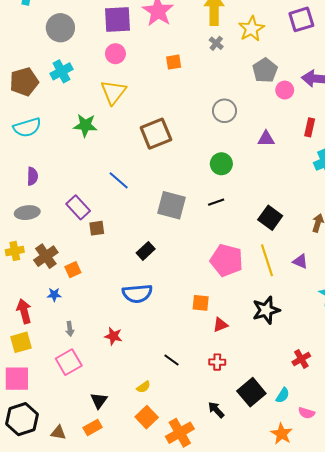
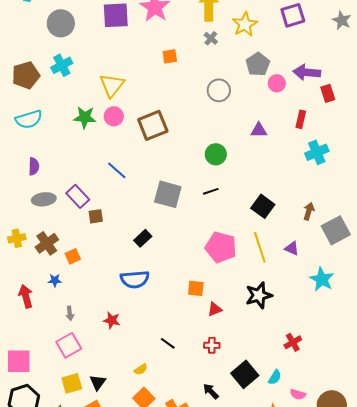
pink circle: (115, 54) -> (114, 116), moved
gray circle: (224, 111) -> (219, 90), moved
gray ellipse: (27, 213) -> (44, 199), moved
yellow square: (21, 342) -> (72, 383), moved

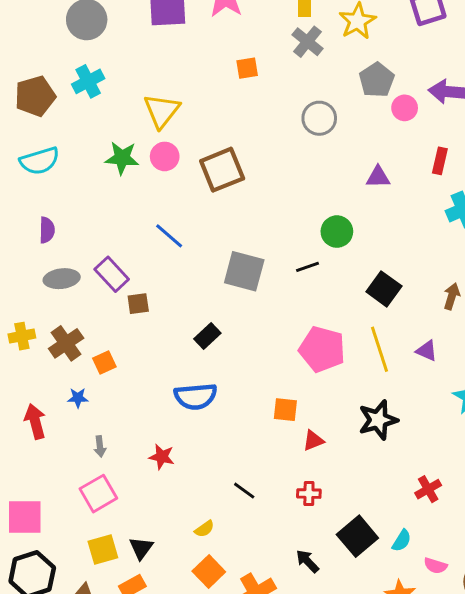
gray cross: (211, 38) -> (307, 42), size x1.5
green circle: (216, 154) -> (337, 232), moved

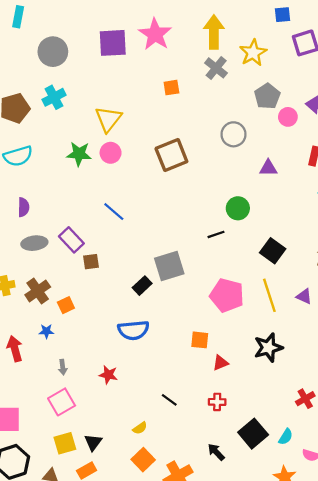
gray circle: (319, 118) -> (233, 134), moved
brown square: (222, 170) -> (171, 155), moved
gray square: (244, 271) -> (169, 266), moved, turned -32

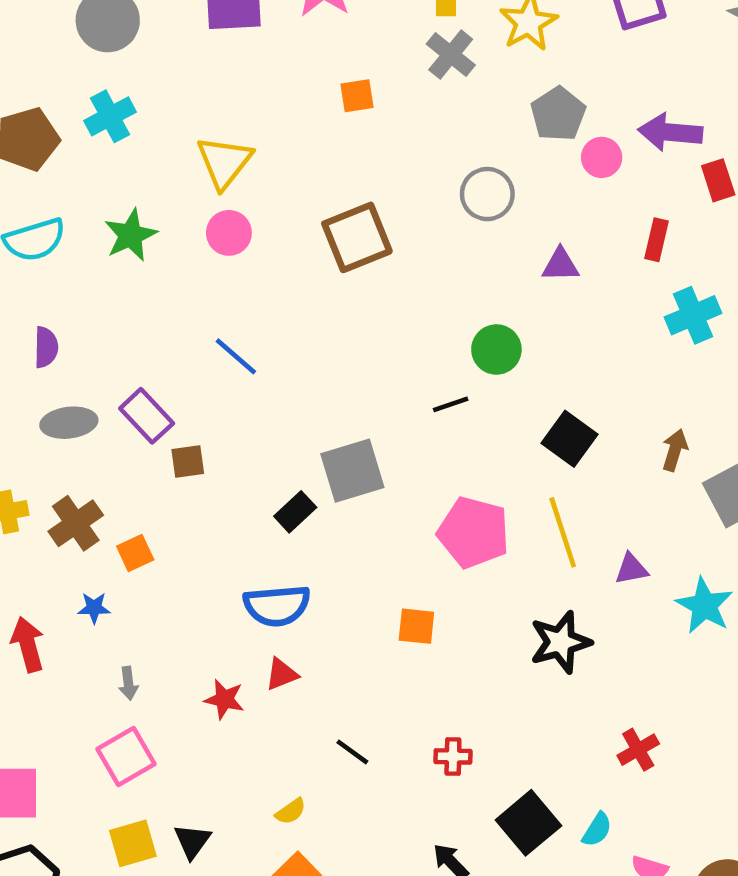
green star: (79, 154) -> (131, 235), moved, turned -30
purple triangle: (304, 296) -> (631, 569), moved, turned -35
red triangle: (220, 363) -> (281, 674), moved

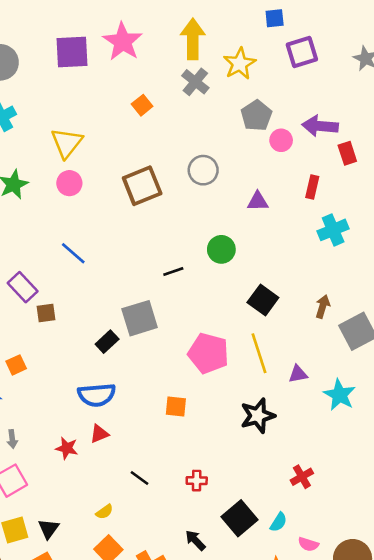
orange square: (357, 96) -> (142, 105), turned -30
gray circle: (487, 194) -> (203, 170), moved
black line: (451, 404) -> (173, 271), moved

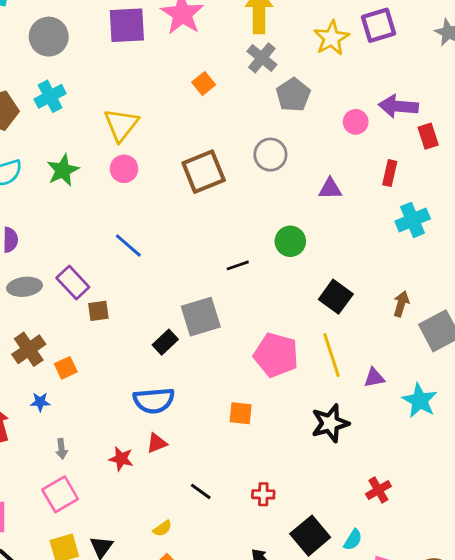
yellow star: (240, 64) -> (332, 38), moved
gray pentagon: (256, 116) -> (293, 95), moved

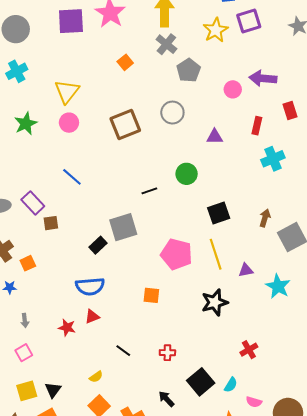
red rectangle: (428, 136) -> (290, 111), moved
black square: (336, 297) -> (219, 213), turned 35
pink square: (60, 494) -> (24, 353), size x0.7

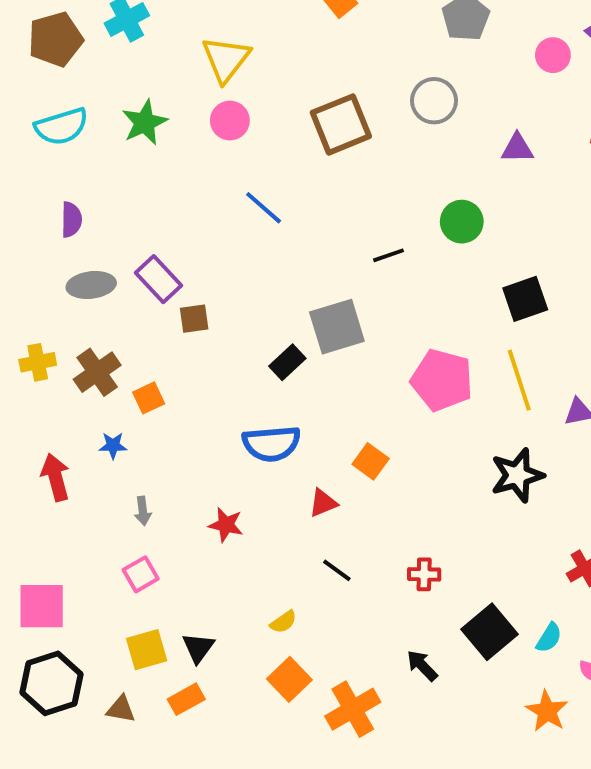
blue line: (72, 177) -> (264, 208), moved
orange square: (151, 295) -> (371, 461), moved, turned 30
red triangle: (92, 316) -> (323, 503), moved

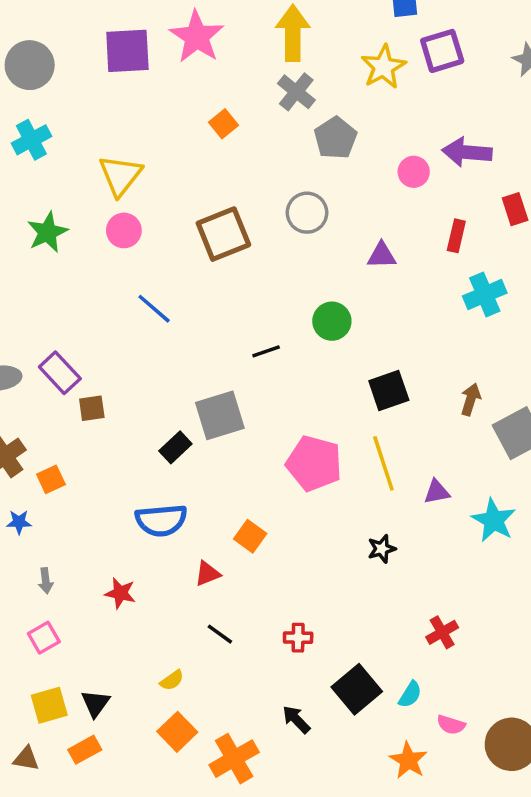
black star: (517, 475) -> (382, 549), size x0.6

